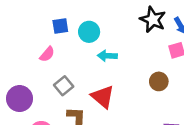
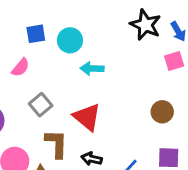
brown circle: (159, 81) -> (162, 112), moved

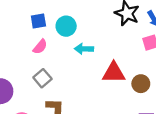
pink semicircle: (21, 68) -> (40, 47), moved
red triangle: (87, 117) -> (114, 73), moved, turned -40

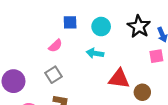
blue square: (38, 21) -> (70, 22), moved
cyan circle: (66, 26) -> (101, 27), moved

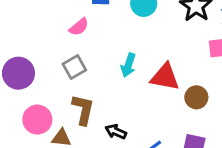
cyan arrow: (95, 53) -> (128, 65), moved, turned -84

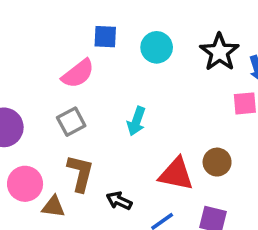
pink semicircle: (79, 27) -> (78, 74), size x1.4
red triangle: (165, 77) -> (176, 174), moved

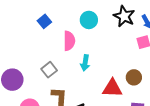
blue square: (105, 37) -> (44, 21), moved, turned -32
pink semicircle: (78, 74) -> (69, 41), moved, turned -42

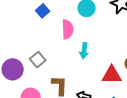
gray square: (49, 70) -> (38, 60), moved

